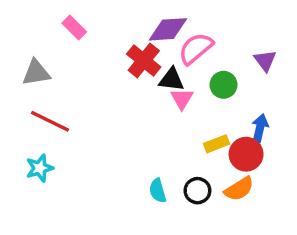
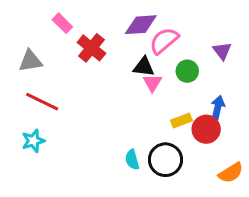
red cross: (144, 61) -> (91, 48), moved
orange semicircle: (239, 189) -> (231, 173), moved
black circle: (197, 191) -> (165, 160), size x1.5

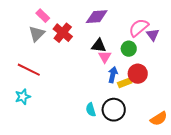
pink semicircle: (164, 41) -> (139, 28), moved
gray triangle: (30, 61) -> (37, 34), moved, turned -36
blue arrow: (218, 107) -> (113, 75), moved
red circle: (206, 129) -> (138, 74), moved

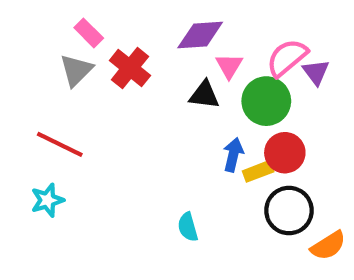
green circle: (129, 49) -> (266, 101), size x1.5
pink triangle: (105, 57) -> (229, 66), moved
black circle: (114, 110) -> (289, 211), moved

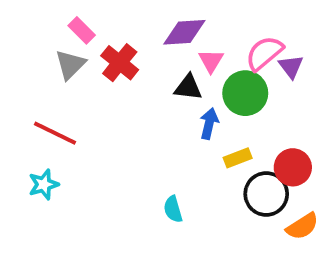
red circle: (285, 153) -> (293, 167), moved
blue arrow: (233, 155) -> (209, 124), moved

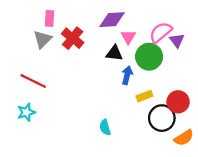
pink rectangle: (82, 30) -> (49, 18), turned 49

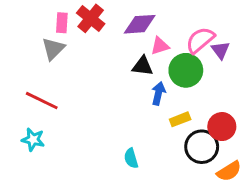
pink triangle: (128, 37) -> (160, 46), turned 42
red cross: (73, 38) -> (91, 18), moved
cyan star: (26, 112) -> (33, 140), turned 30

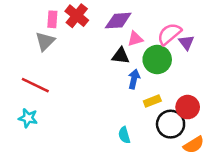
cyan semicircle: (131, 158) -> (124, 135), moved

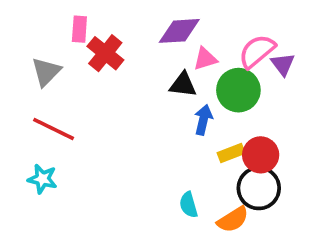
red cross: (77, 16) -> (105, 53), moved
gray triangle: (45, 41) -> (46, 72), moved
red circle: (188, 107) -> (261, 155), moved
orange semicircle: (194, 145) -> (233, 220), moved

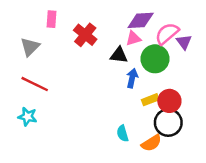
purple diamond: (179, 31) -> (141, 20), moved
red cross: (105, 53) -> (85, 35), moved

